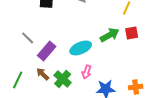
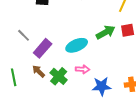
pink arrow: (87, 72) -> (83, 69), turned -104
green line: (18, 80) -> (14, 77), turned -36

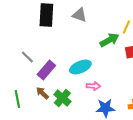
green arrow: (106, 32) -> (109, 40), moved
pink arrow: (83, 69) -> (93, 86), moved

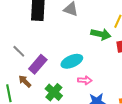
green arrow: (109, 40) -> (101, 34), turned 42
brown arrow: (42, 93) -> (25, 81), moved

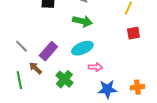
green arrow: (101, 34) -> (82, 21), moved
gray line: (19, 51) -> (21, 46), moved

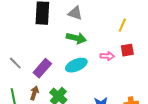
pink arrow: (95, 67) -> (107, 56), moved
brown arrow: (35, 68) -> (34, 93), moved, turned 64

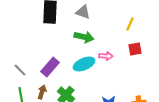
pink arrow: (107, 56) -> (106, 56), moved
gray line: (15, 63) -> (20, 70), moved

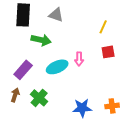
green arrow: (84, 37) -> (41, 40), moved
pink arrow: (106, 56) -> (79, 59), turned 88

